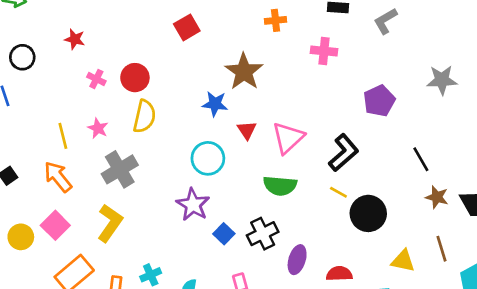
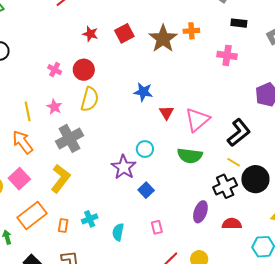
red star: (75, 39) -> (90, 34), moved
brown star: (244, 72) -> (163, 39), moved
cyan circle: (208, 158) -> (145, 149), moved, size x0.7
black cross: (263, 234) -> (225, 186), moved

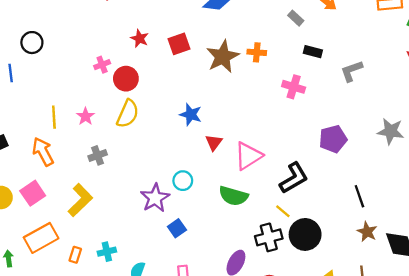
pink cross: (55, 70) -> (102, 65), moved, turned 32
gray cross: (70, 138) -> (98, 155), size x0.6

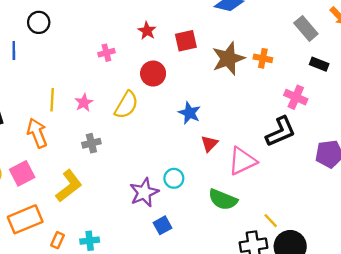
gray rectangle: (296, 18) -> (306, 28), size x1.5
red circle: (126, 79) -> (153, 74), moved
black L-shape: (294, 178) -> (281, 132), moved

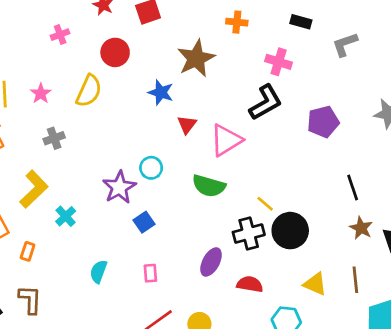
brown star: (228, 59) -> (196, 58), moved
cyan cross: (90, 241) -> (66, 216), moved, turned -30

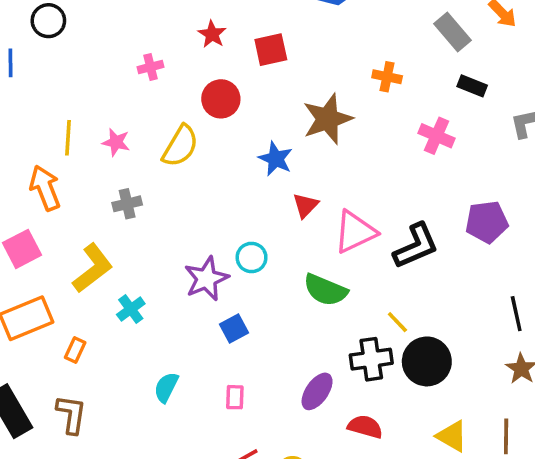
pink star: (41, 93) -> (116, 142), turned -30
black L-shape: (266, 102) -> (416, 246), moved

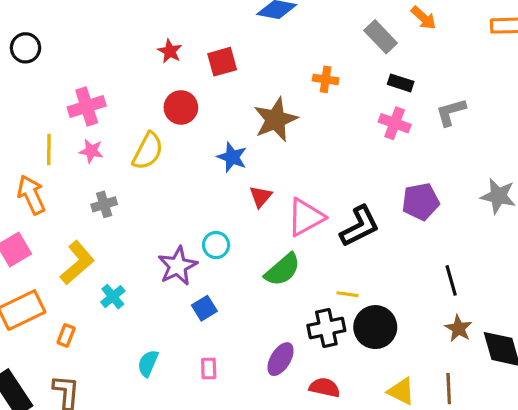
pink cross: (151, 67) -> (87, 107), moved, size x1.6
pink cross: (437, 136) -> (395, 123), moved
green semicircle: (325, 290) -> (283, 270), turned -60
yellow line: (397, 322) -> (347, 294), turned -35

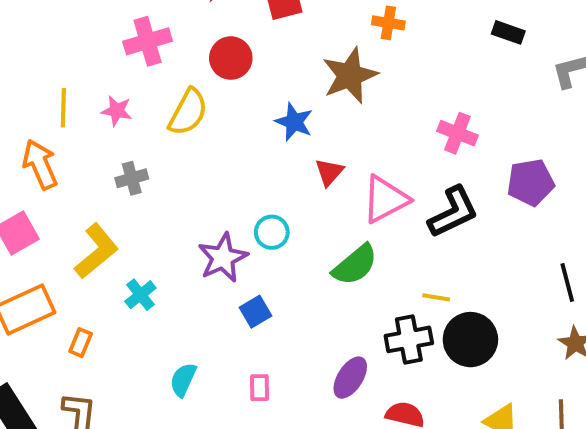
orange cross: (326, 79) -> (388, 23), moved
pink cross: (87, 107) -> (148, 41), moved
pink cross: (395, 123) -> (457, 133), moved

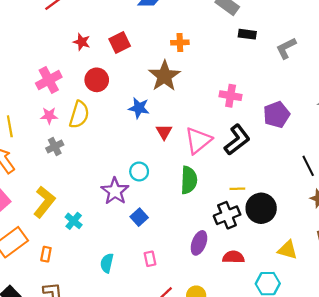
pink star: (117, 111) -> (49, 116), moved
gray cross: (132, 178) -> (55, 146), moved
green semicircle: (355, 265) -> (189, 180), turned -36

